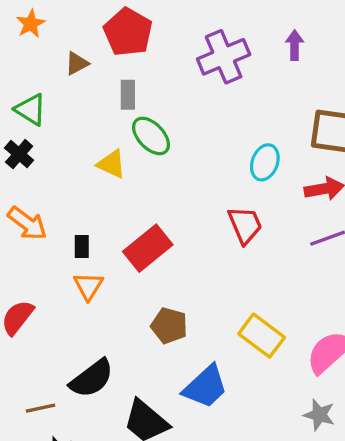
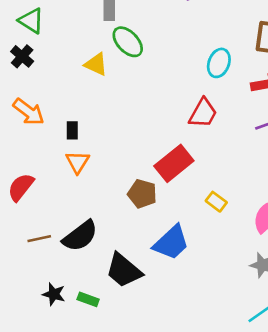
red trapezoid: (245, 225) -> (203, 113), turned 52
red rectangle: (148, 248) -> (174, 163), moved
yellow rectangle: (262, 336) -> (216, 202), size x0.6
brown line: (41, 408) -> (39, 239), moved

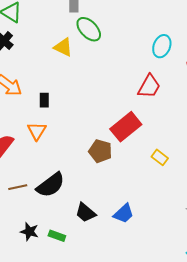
orange triangle: (78, 162) -> (37, 131), moved
blue trapezoid: (171, 243) -> (124, 214), moved, size x0.7
black trapezoid: (124, 270) -> (86, 213), size x0.7

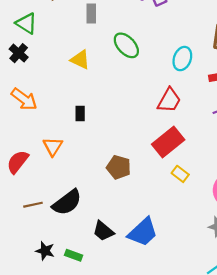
green ellipse: (89, 29) -> (126, 45), moved
black rectangle: (44, 100) -> (80, 113), moved
red rectangle: (126, 127) -> (168, 142), moved
blue trapezoid: (124, 214) -> (143, 232), size x1.4

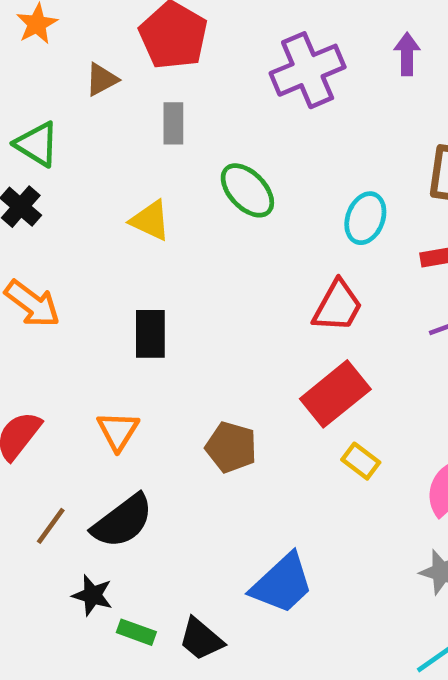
black rectangle: (80, 113) -> (150, 334), size x1.5
orange triangle: (53, 146) -> (118, 431), moved
brown line: (33, 205) -> (51, 526), turned -42
black trapezoid: (103, 231) -> (201, 639), moved
black star: (45, 251) -> (92, 595), moved

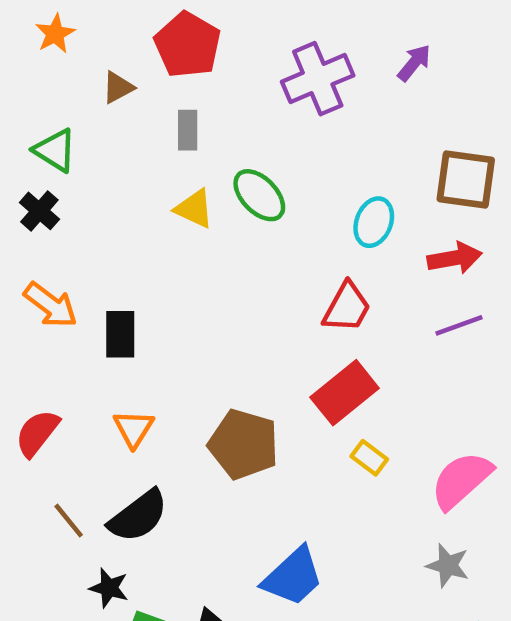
purple arrow: (407, 54) -> (414, 63), turned 39
yellow triangle: (150, 220) -> (194, 209), moved
black rectangle: (150, 334) -> (120, 334), moved
brown pentagon: (231, 447) -> (244, 444), size x1.4
brown line: (51, 526) -> (69, 521), turned -75

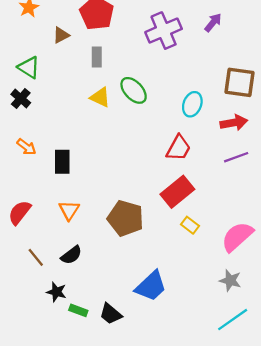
orange arrow: (51, 305) -> (26, 147), size x0.7
black semicircle: (138, 516) -> (71, 255), size x0.7

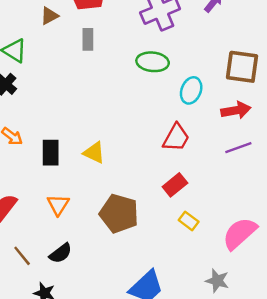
green ellipse: (134, 90) -> (153, 62), moved, turned -40
yellow triangle: (100, 97) -> (94, 153), moved
red rectangle: (177, 192) -> (175, 185), size x0.7
gray star: (230, 280) -> (217, 281), moved

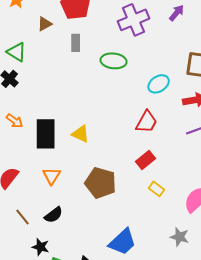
green ellipse: (153, 62) -> (114, 61), moved
cyan ellipse: (191, 90) -> (159, 84), turned 35
black rectangle: (51, 153) -> (46, 134), size x1.4

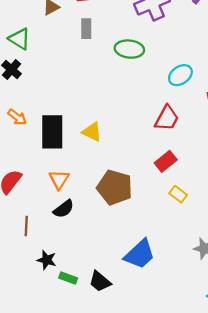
black semicircle: (54, 215) -> (64, 209), moved
brown line: (23, 217) -> (26, 226), turned 42

